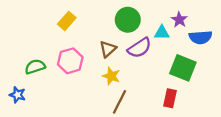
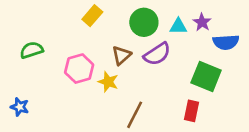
yellow rectangle: (67, 21) -> (92, 16), moved
cyan triangle: (162, 33) -> (178, 26), moved
green semicircle: (35, 67) -> (32, 50), moved
yellow star: (111, 76) -> (108, 82), moved

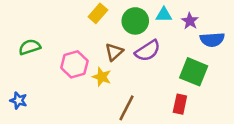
yellow rectangle: (92, 16) -> (98, 13), moved
cyan triangle: (178, 26) -> (164, 15), moved

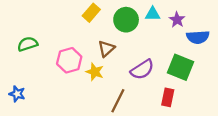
purple semicircle: (148, 51) -> (142, 70), moved

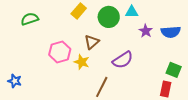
purple star: (177, 20) -> (146, 31), moved
green semicircle: (28, 44) -> (30, 19), moved
green square: (180, 67) -> (174, 70), moved, size x0.7
red rectangle: (168, 97) -> (166, 89), moved

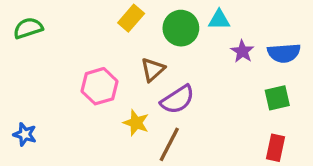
green semicircle: (30, 19) -> (28, 28), moved
purple semicircle: (123, 60) -> (178, 100), moved
yellow star: (82, 62) -> (136, 123), moved
green square: (174, 70) -> (277, 98), moved, turned -35

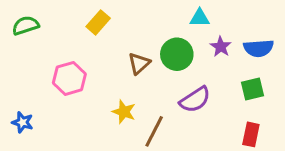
yellow rectangle: (131, 18) -> (98, 22), moved
green circle: (181, 28) -> (177, 54), moved
pink hexagon: (100, 86) -> (69, 78), moved
purple semicircle: (178, 100) -> (195, 100), moved

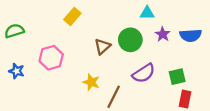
green semicircle: (26, 25) -> (14, 31), moved
green square: (252, 89) -> (177, 77), moved
blue star: (23, 122) -> (17, 71), moved

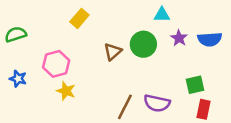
purple semicircle: (144, 73) -> (157, 103), moved, turned 45
yellow star: (91, 82) -> (66, 91), moved

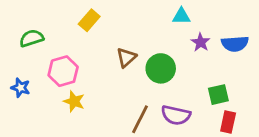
green semicircle: (16, 34) -> (31, 38), moved
green circle: (143, 44) -> (161, 68), moved

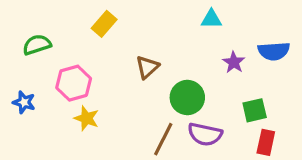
purple star: (201, 42) -> (234, 62), moved
green circle: (161, 68) -> (187, 98), moved

